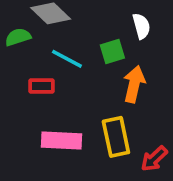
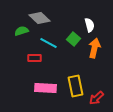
green square: (112, 52) -> (74, 39), turned -32
orange arrow: (134, 84) -> (94, 48), moved

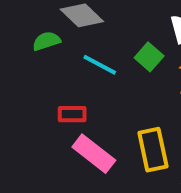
red rectangle: (34, 58) -> (72, 114), moved
pink rectangle: (46, 88) -> (94, 154), turned 35

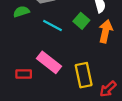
red rectangle: (72, 114) -> (24, 74), moved
pink rectangle: (94, 154) -> (49, 62), moved

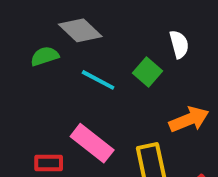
orange arrow: (106, 31) -> (189, 119), moved, turned 55

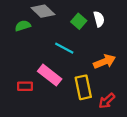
green square: (147, 72) -> (79, 21), moved
cyan line: (98, 80) -> (64, 48), moved

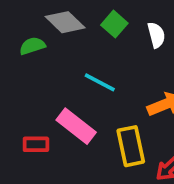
green square: (79, 21) -> (114, 24), moved

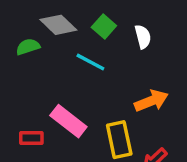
cyan line: (100, 82) -> (90, 62), moved

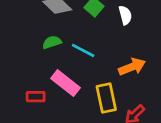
green semicircle: (28, 47) -> (52, 42), moved
cyan line: (90, 62) -> (83, 50), moved

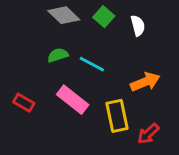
red rectangle: (36, 97) -> (24, 103), moved, turned 30

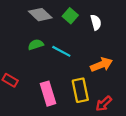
pink rectangle: (73, 100) -> (48, 94), moved, turned 35

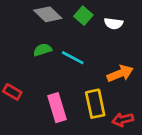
white semicircle: (96, 22) -> (114, 23), turned 112
red arrow: (104, 104) -> (123, 120), turned 30

